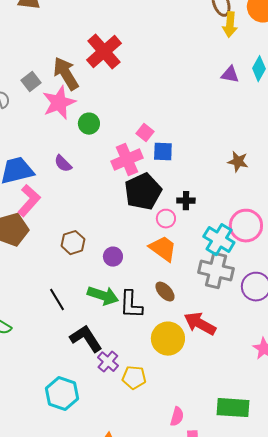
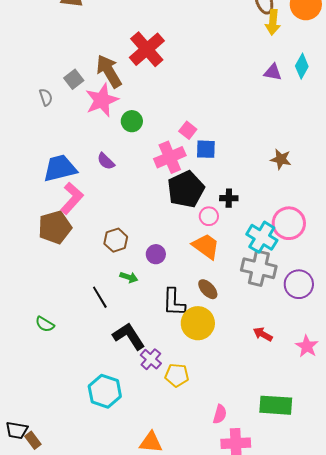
green arrow: (103, 296) -> (129, 277), moved, size x0.6
red arrow: (200, 324) -> (263, 334), moved, size x0.6
yellow circle: (168, 339) -> (198, 323), moved

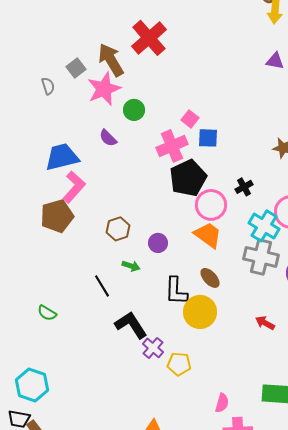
purple semicircle: (106, 161) -> (108, 138), moved
black cross: (229, 198) -> (244, 187), moved, turned -30
pink circle: (209, 216) -> (211, 205), size x1.6
cyan hexagon: (105, 391) -> (32, 385), moved

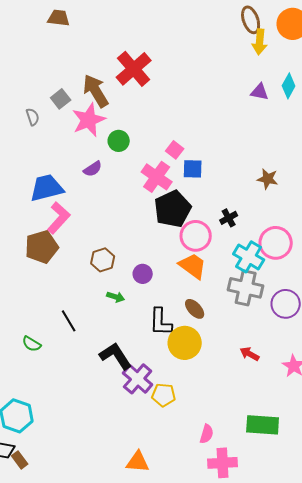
purple semicircle: (108, 138) -> (93, 169), turned -78
pink cross: (172, 146) -> (157, 177), turned -32
black line: (102, 286) -> (69, 321), moved
purple cross: (153, 348) -> (138, 379), size x1.4

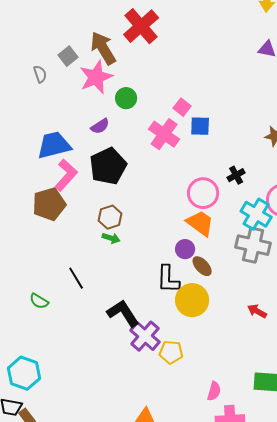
black pentagon: (173, 209) -> (108, 166), moved
purple circle: (143, 274) -> (185, 249), moved
green arrow: (116, 297) -> (111, 238), moved

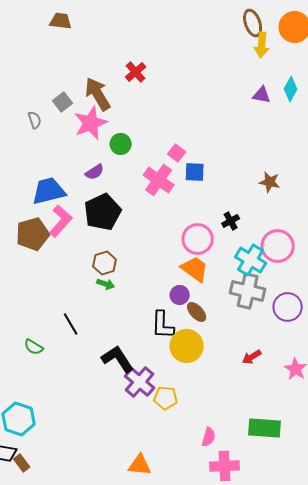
red cross: (141, 26) -> (136, 72), size x0.6
brown pentagon: (49, 204) -> (33, 234), moved
red arrow: (257, 311) -> (252, 357), turned -60

